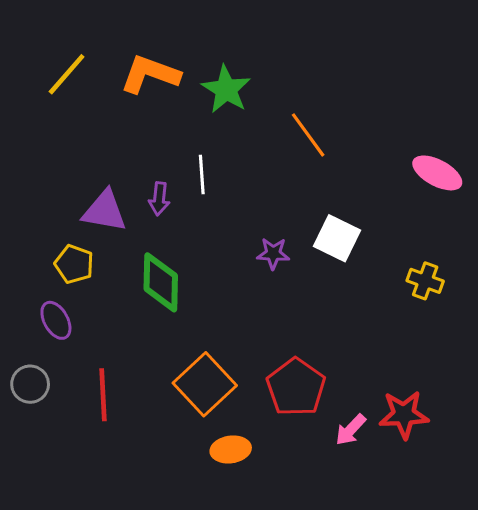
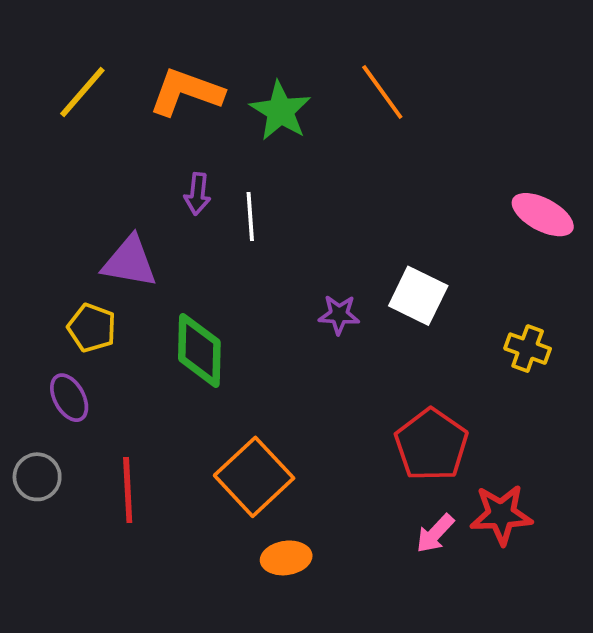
orange line: (308, 135) -> (382, 92), moved
purple arrow: (159, 199) -> (197, 194), moved
red pentagon: (296, 387) -> (431, 445), moved

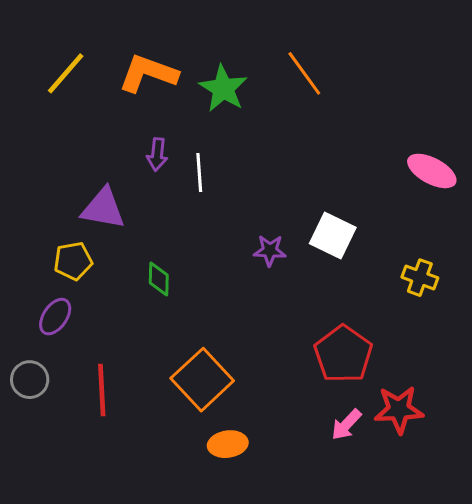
yellow pentagon: (92, 328) -> (73, 261), turned -30
green diamond: (199, 350) -> (159, 279), size x0.6
purple ellipse: (69, 398) -> (55, 317), turned 63

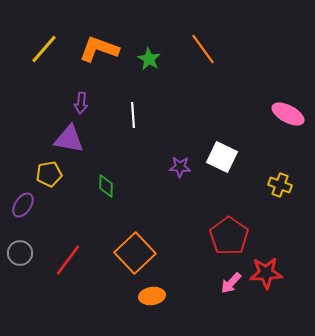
green star: (223, 88) -> (149, 59), size x0.7
purple arrow: (157, 154) -> (81, 103), moved
purple ellipse: (55, 317) -> (23, 205), moved
red line: (102, 390) -> (68, 260), turned 40

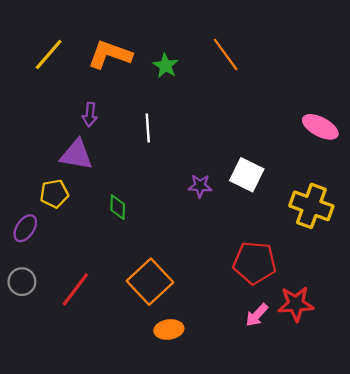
yellow cross: (280, 185) -> (311, 206), size x1.6
red pentagon: (229, 236) -> (255, 263), turned -30

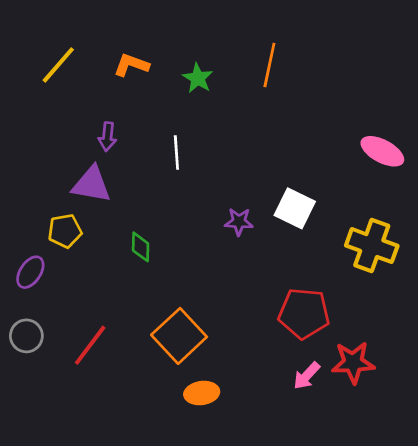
orange L-shape: (110, 55) -> (131, 65), size x0.7
orange line: (226, 55) -> (269, 65), turned 48

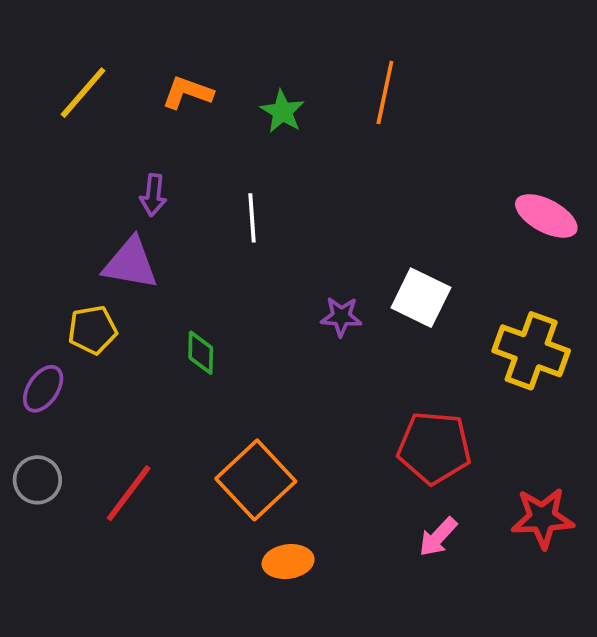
red star: (353, 362) -> (543, 518), moved

